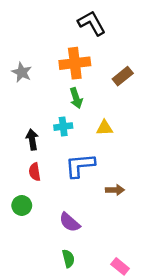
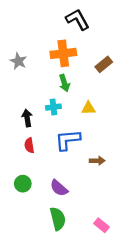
green circle: (22, 205) -> (23, 184), moved
green semicircle: (68, 259) -> (58, 219), size x1.5

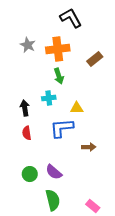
gray star: (18, 61) -> (28, 45), moved
yellow triangle: (88, 108) -> (77, 108), moved
green circle: (23, 184) -> (30, 174), moved

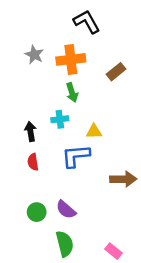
brown arrow: (89, 147) -> (123, 179), moved, size x1.5

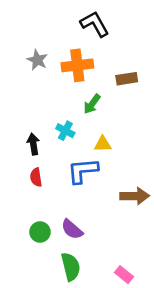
brown rectangle: (116, 72) -> (127, 79), turned 30
green arrow: (72, 92) -> (92, 104), moved, turned 54
cyan cross: (60, 119) -> (65, 131), turned 35

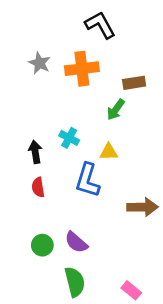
green arrow: (92, 104) -> (116, 110), moved
blue L-shape: (83, 171) -> (87, 180), turned -68

